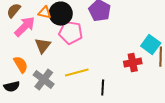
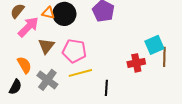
pink pentagon: (71, 33) -> (74, 51), moved
cyan square: (151, 45) -> (154, 45), turned 30
black semicircle: (12, 87) -> (15, 87), turned -49

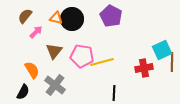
pink arrow: (28, 27) -> (36, 32), size x0.6
yellow line: (80, 73) -> (102, 62), moved

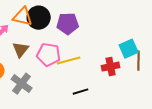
purple pentagon: (111, 16) -> (68, 24), moved, turned -30
orange triangle: (56, 18) -> (23, 17), size x1.5
black line: (114, 93) -> (81, 92), turned 70

